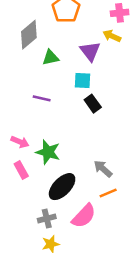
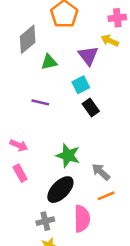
cyan square: (83, 81) -> (81, 85), turned -30
green star: (48, 152) -> (68, 155), moved
pink semicircle: (84, 216) -> (82, 219), turned -44

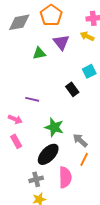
gray diamond: (28, 39) -> (19, 22), moved, turned 30
purple triangle: (88, 56) -> (61, 42), moved
cyan square: (81, 85) -> (89, 71), moved
purple line: (40, 102) -> (32, 99), moved
orange line: (106, 196) -> (84, 159), turned -40

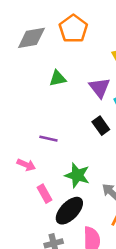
purple triangle: (61, 42) -> (99, 88), moved
pink rectangle: (16, 141) -> (45, 194), moved

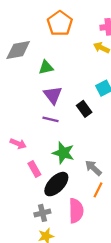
gray diamond: (31, 38) -> (18, 50), moved
purple triangle: (99, 88) -> (53, 95), moved
purple line: (48, 139) -> (51, 119), moved

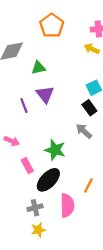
black rectangle: (84, 109) -> (89, 108), moved
purple line: (51, 119) -> (24, 105), moved, turned 56
gray arrow: (93, 168) -> (84, 131), moved

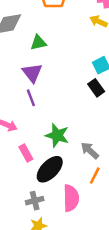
purple triangle: (45, 94) -> (32, 73), moved
purple line: (24, 105) -> (31, 98), moved
gray arrow: (84, 131) -> (90, 150), moved

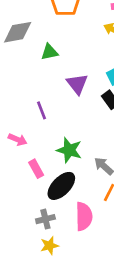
purple triangle: (32, 73) -> (77, 84), moved

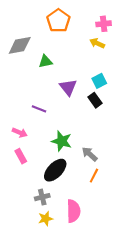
purple line: (41, 110) -> (39, 109), turned -48
pink rectangle: (36, 169) -> (21, 156), moved
pink semicircle: (84, 216) -> (73, 211), moved

